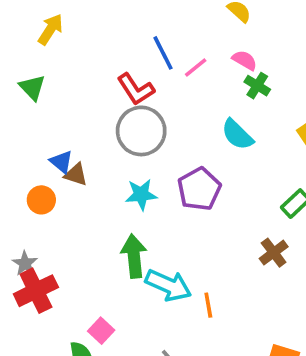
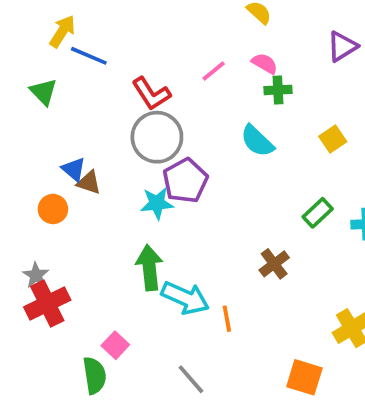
blue line: (163, 53) -> (89, 56), moved, turned -40
green cross: (257, 86) -> (278, 90), turned -35
purple pentagon: (199, 189) -> (185, 181), moved
brown cross: (274, 253) -> (274, 264), moved

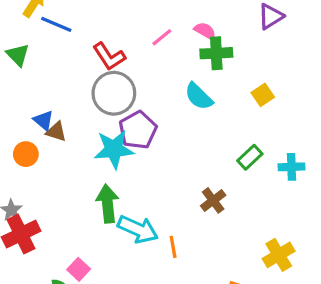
green cross: (278, 90) -> (216, 53), size x1.4
cyan star: (157, 203) -> (114, 149), size x1.4

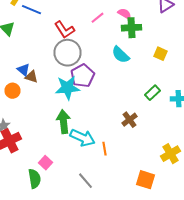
yellow square: (263, 95) -> (160, 54), turned -32

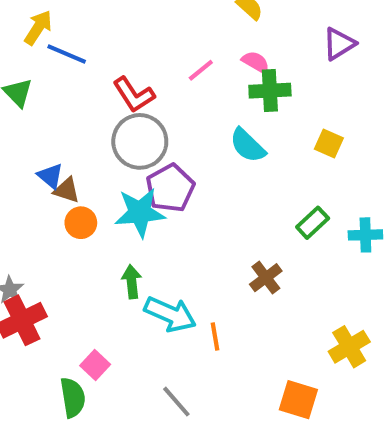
orange circle: (12, 91) -> (81, 223), moved
green arrow: (64, 122) -> (132, 282), size x0.7

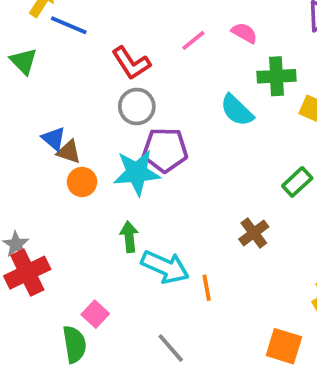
green cross: (270, 91) -> (276, 76), moved
gray circle: (140, 141) -> (137, 106), size x0.7
purple pentagon: (170, 188) -> (165, 150), turned 30

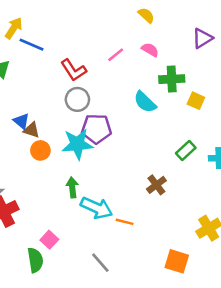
orange line: (207, 288) -> (125, 222), turned -66

